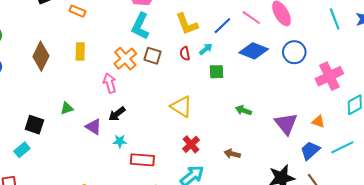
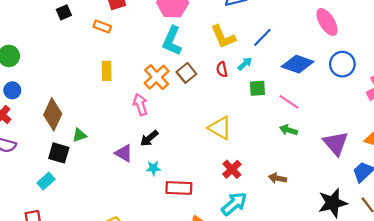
pink line: (251, 18) -> (289, 102), moved
brown diamond: (41, 56) -> (53, 114), moved
brown square: (152, 56) -> (186, 73), turned 36
green triangle: (67, 108) -> (79, 135), moved

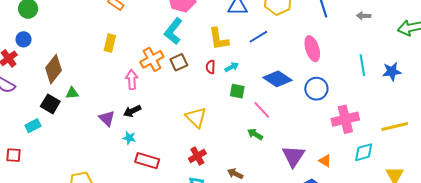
blue line: (262, 37) -> (258, 37), moved

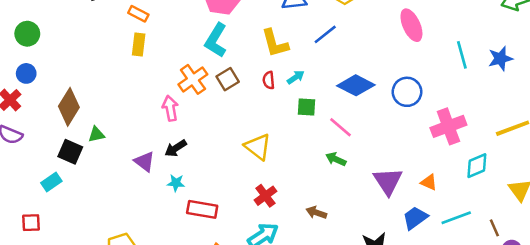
yellow rectangle: (110, 43) -> (139, 45), moved
pink ellipse: (312, 49) -> (411, 25), moved

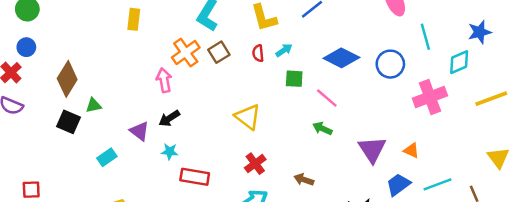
cyan line: (462, 55) -> (425, 37), moved
cyan diamond: (477, 166) -> (459, 62), moved
cyan rectangle: (51, 182) -> (107, 157), moved

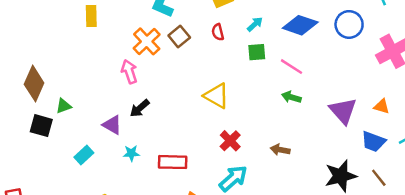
cyan arrow: (284, 50) -> (255, 24), moved
cyan star: (170, 152) -> (131, 153), moved
blue trapezoid: (398, 185) -> (373, 142), turned -115

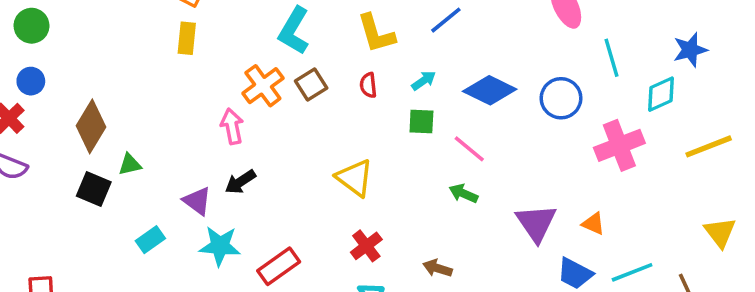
cyan star: (131, 153) -> (220, 246), size x1.6
red rectangle: (173, 162) -> (279, 266), turned -44

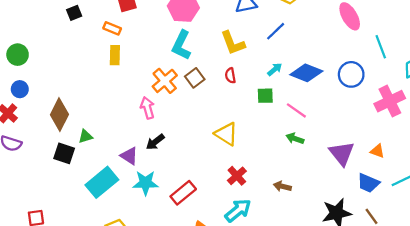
cyan arrow: (424, 81) -> (275, 69), moved
cyan rectangle: (150, 240) -> (102, 182), size x1.8

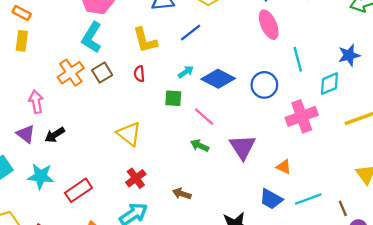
pink arrow: (147, 108) -> (36, 102), moved
purple triangle: (342, 153) -> (243, 147), moved
purple triangle: (129, 156) -> (26, 134), moved

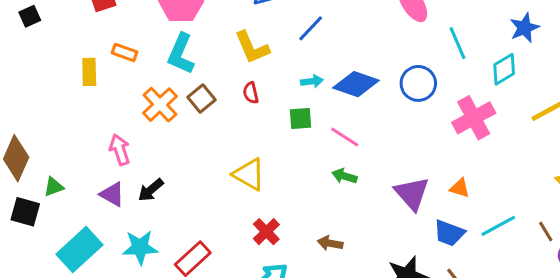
orange rectangle: (22, 13) -> (124, 52), moved
cyan arrow: (186, 72) -> (312, 81), turned 35
purple triangle: (243, 147) -> (412, 193), moved

